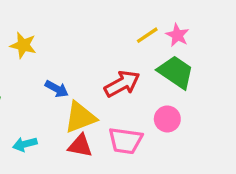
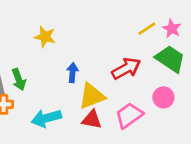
blue arrow: (57, 89) -> (72, 73), turned -114
pink trapezoid: (125, 141) -> (129, 115), turned 136
cyan arrow: (25, 144) -> (46, 118), size x1.5

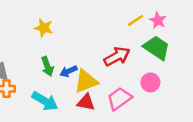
blue arrow: (72, 73) -> (68, 71), moved, turned -119
green arrow: (19, 80) -> (47, 66), moved
cyan arrow: (46, 118) -> (45, 101), turned -135

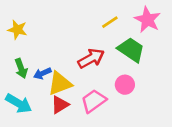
pink star: (158, 20) -> (147, 20), moved, size x1.5
red triangle: (86, 102) -> (60, 105), turned -42

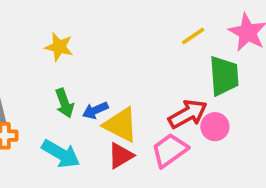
green trapezoid: (131, 50) -> (224, 76), turned 52
red arrow: (91, 58) -> (188, 114), moved
yellow triangle: (60, 83) -> (121, 125), turned 48

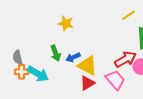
yellow star: (59, 47) -> (66, 23), moved
pink trapezoid: (170, 150) -> (115, 80), turned 85
cyan arrow: (61, 154) -> (38, 74), moved

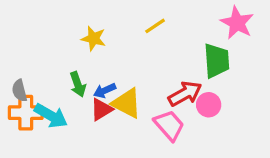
yellow line: (128, 15) -> (155, 26), moved
orange cross: (22, 72) -> (26, 113), size x1.5
red triangle: (87, 83) -> (101, 109), moved

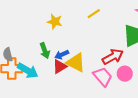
pink circle: (209, 105) -> (125, 74), moved

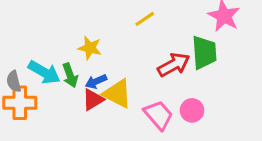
yellow star: (55, 22) -> (90, 48), moved
red arrow: (113, 57) -> (174, 65), moved
cyan arrow: (28, 71) -> (44, 72), moved

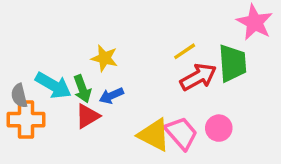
yellow line: (145, 19) -> (185, 51), moved
yellow triangle: (117, 94) -> (154, 135), moved
red triangle: (93, 100) -> (87, 116), moved

